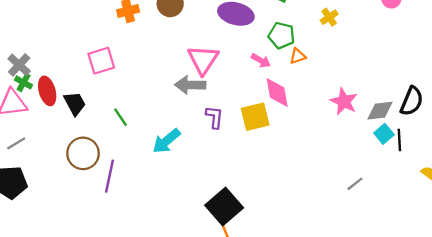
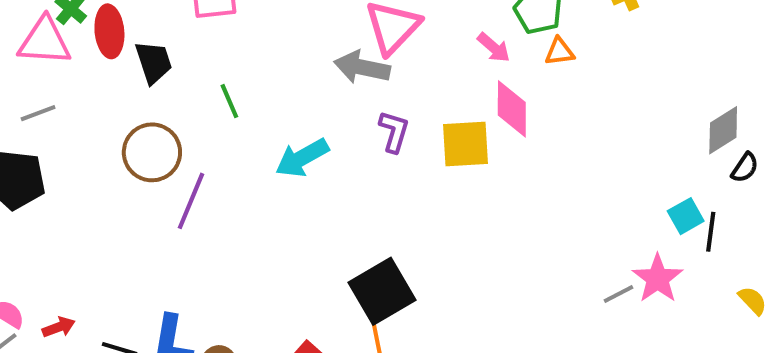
pink star: (344, 101) -> (658, 278), moved
black semicircle: (412, 101) -> (745, 168), size x0.6
gray diamond: (380, 111) -> (723, 130), moved, turned -36

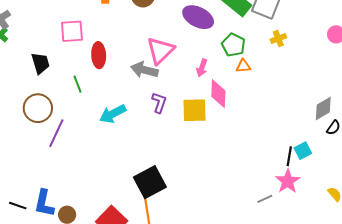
red ellipse: (109, 31) -> (99, 55), moved
pink arrow: (494, 47) -> (202, 68), moved, turned 66
black line: (711, 232) -> (289, 156), moved
gray line: (619, 294) -> (265, 199), moved

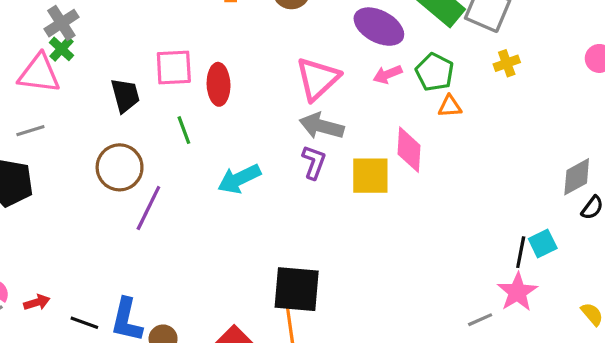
pink square: (72, 31) -> (174, 68), moved
pink arrow: (202, 68) -> (388, 74), moved, turned 48
gray arrow: (144, 70) -> (322, 126), moved
black square: (150, 182) -> (297, 289), turned 32

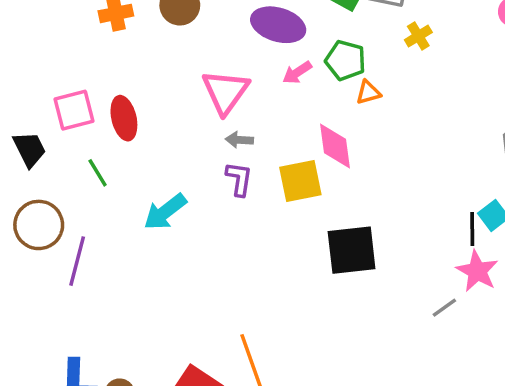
gray arrow: (322, 126) -> (239, 140), size x0.6
black square: (297, 289) -> (352, 250), moved

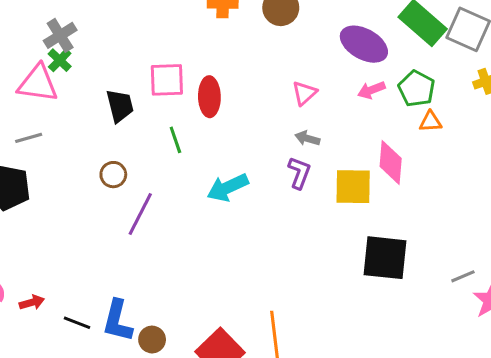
pink triangle: (226, 92) -> (304, 93), size x0.6
brown circle: (39, 225) -> (113, 175), size x0.6
gray line: (444, 308) -> (463, 276), moved

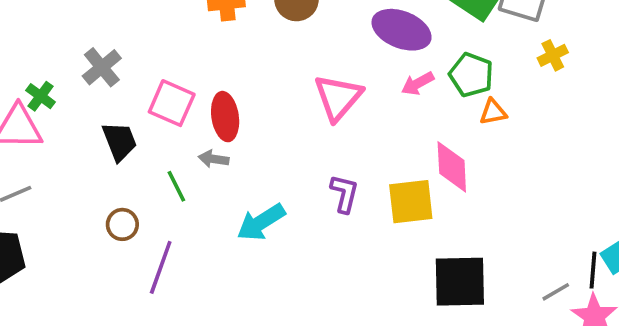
gray cross: (60, 35) -> (102, 67), moved
pink square: (167, 80) -> (172, 103), turned 33
pink triangle: (304, 93) -> (338, 97), size x1.6
gray arrow: (307, 138) -> (214, 159), moved
green line: (175, 140) -> (176, 186), moved

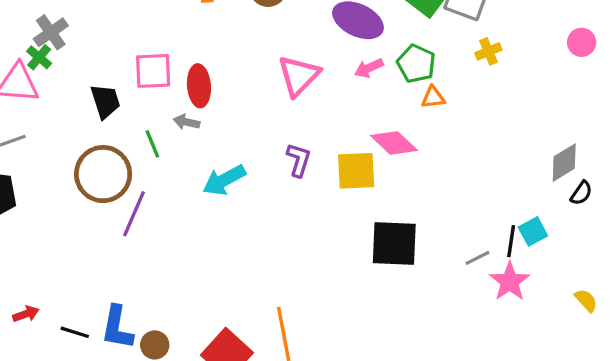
gray cross: (102, 67) -> (51, 32), moved
pink square: (172, 103) -> (153, 71), turned -30
pink diamond: (452, 167) -> (394, 143), turned -48
brown circle: (122, 224) -> (103, 174), size x2.0

